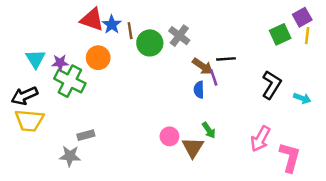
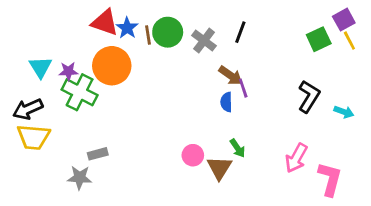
yellow line: (307, 36) -> (349, 41), turned -35
green circle: (150, 43) -> (168, 32), moved
orange circle: (98, 58) -> (112, 66), size x1.4
black line: (226, 59) -> (240, 32), moved, turned -66

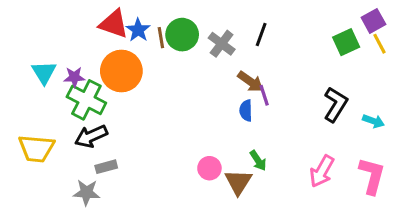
black arrow: (28, 109) -> (91, 136), moved
pink L-shape: (330, 179) -> (372, 176), moved

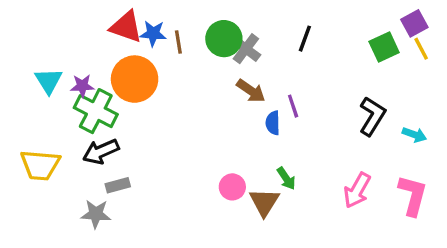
blue star: (138, 30) -> (153, 34), turned -30
green circle: (182, 35) -> (224, 39), moved
black line: (261, 35) -> (305, 39), moved
brown arrow: (250, 82) -> (251, 91), moved

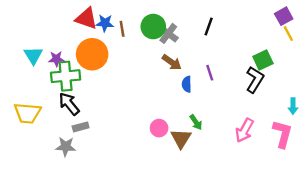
green square: (384, 47) -> (263, 60), moved
purple line: (293, 106) -> (210, 73), moved
green cross: (96, 111) -> (66, 76), turned -32
cyan arrow: (414, 135) -> (293, 106), moved, turned 70
black arrow: (101, 152) -> (69, 104), turned 75

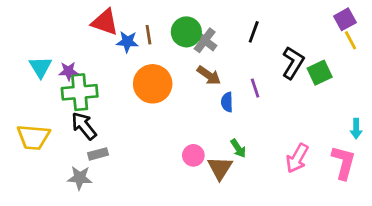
blue star: (105, 23) -> (127, 42), moved
orange circle: (92, 54) -> (153, 84), moved
black L-shape: (255, 80) -> (293, 63), moved

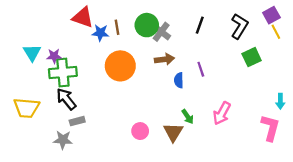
black L-shape: (293, 63) -> (239, 26), moved
brown arrow: (209, 75) -> (164, 59), turned -42
pink circle: (193, 155) -> (140, 131), moved
pink arrow: (297, 158) -> (222, 113), moved

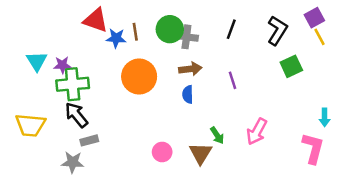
gray cross: (161, 32) -> (186, 37), turned -30
blue semicircle: (179, 80) -> (188, 94), moved

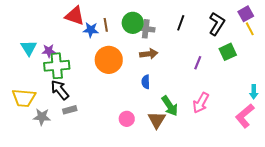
purple line: (232, 80) -> (198, 63), moved, turned 40
blue semicircle: (188, 94) -> (146, 82), moved
green arrow: (217, 135) -> (170, 106), size x1.5
pink L-shape: (313, 148) -> (245, 116), turned -145
gray star: (73, 162) -> (42, 117), moved

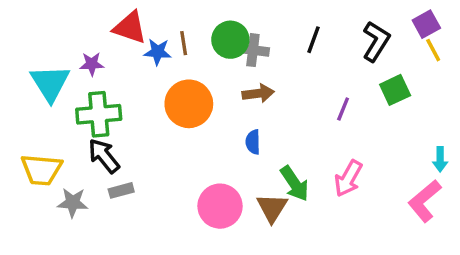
cyan triangle: (29, 48) -> (50, 83), size x1.4
purple star: (49, 51) -> (92, 64), moved
pink circle: (127, 119) -> (220, 206), size x1.6

